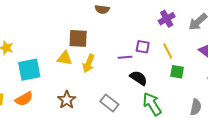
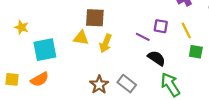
purple line: (125, 57) -> (143, 37), turned 32
brown star: (67, 100) -> (99, 85), moved

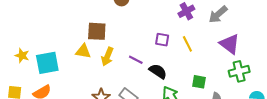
yellow star: (22, 27) -> (22, 56), moved
purple line: (143, 37) -> (136, 60), moved
green square: (196, 52) -> (199, 82), moved

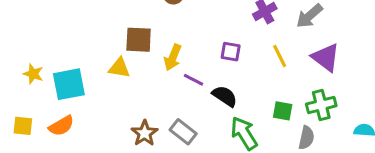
yellow line: (187, 44) -> (280, 56), moved
yellow arrow: (107, 57) -> (173, 57), moved
green cross: (239, 71) -> (321, 105), moved

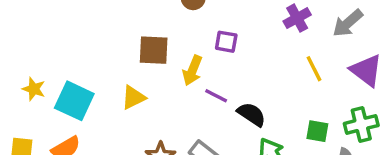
purple square: (231, 52) -> (226, 42), moved
yellow triangle: (119, 68) -> (133, 97), moved, turned -35
cyan square: (69, 84) -> (74, 101), turned 36

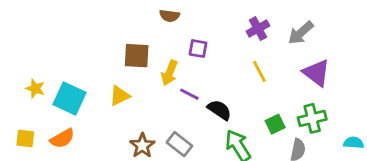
yellow line: (314, 69) -> (259, 71), moved
green square: (317, 131) -> (275, 124), turned -36

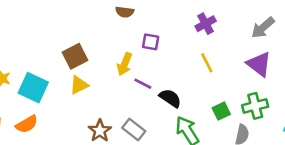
gray arrow: (301, 33) -> (263, 28), moved
brown square: (137, 56) -> (75, 56), moved, turned -30

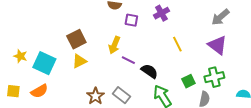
purple cross: (206, 24) -> (161, 13), moved
purple square: (151, 42) -> (131, 20), moved

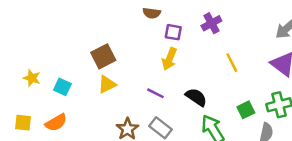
yellow arrow: (114, 45) -> (169, 59), moved
purple line: (128, 60) -> (155, 93), moved
cyan square: (44, 63) -> (62, 87), size x0.6

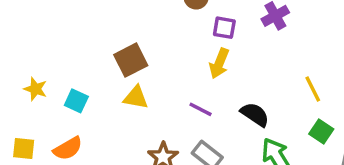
yellow line: (232, 63) -> (313, 89), moved
yellow triangle: (107, 84) -> (136, 97), turned 36
green square: (246, 110) -> (321, 131), turned -30

